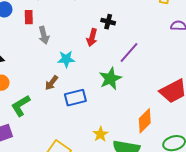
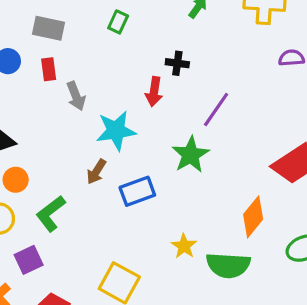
cyan star: (66, 59) -> (116, 131), size x1.4

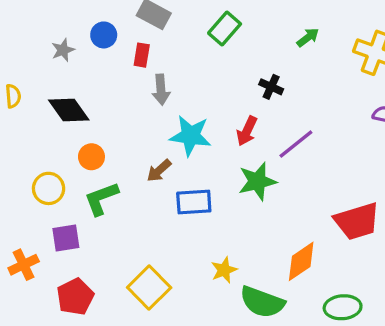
green rectangle: (118, 22) -> (225, 28), size x1.4
red arrow: (154, 92) -> (247, 131), moved
orange circle: (16, 180) -> (91, 157), moved

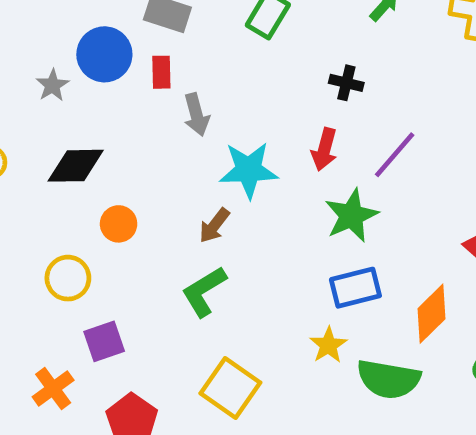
blue circle: (104, 35) -> (104, 54), size x1.5
black diamond: (69, 110) -> (76, 166), turned -45
green L-shape: (101, 199) -> (204, 291), moved
blue rectangle: (194, 202) -> (355, 288), moved

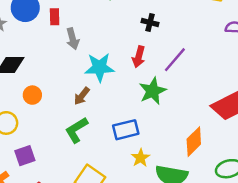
blue rectangle: (355, 288) -> (126, 130), moved

